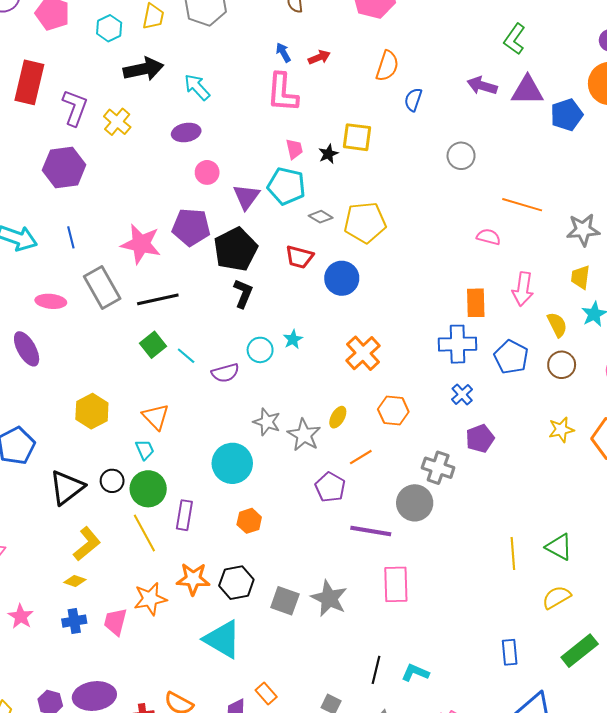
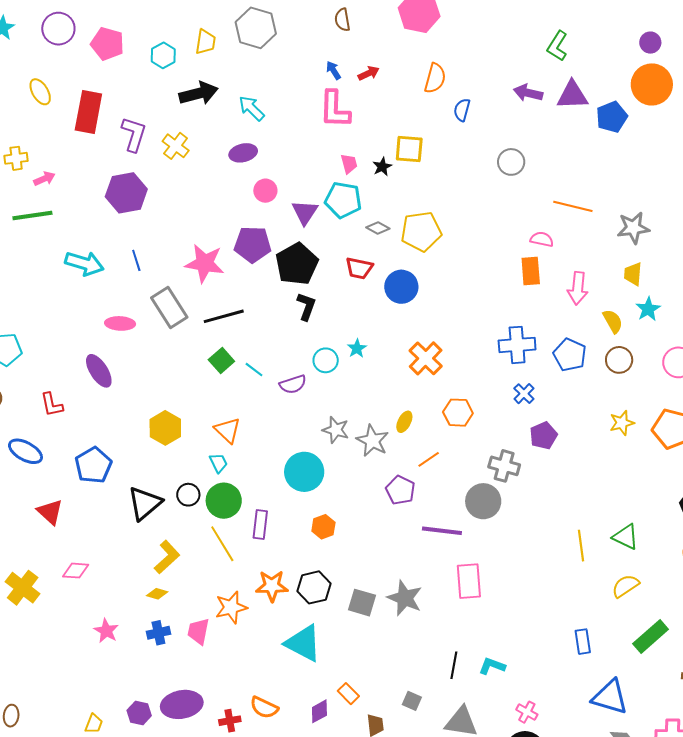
orange rectangle: (476, 303) -> (531, 271), moved

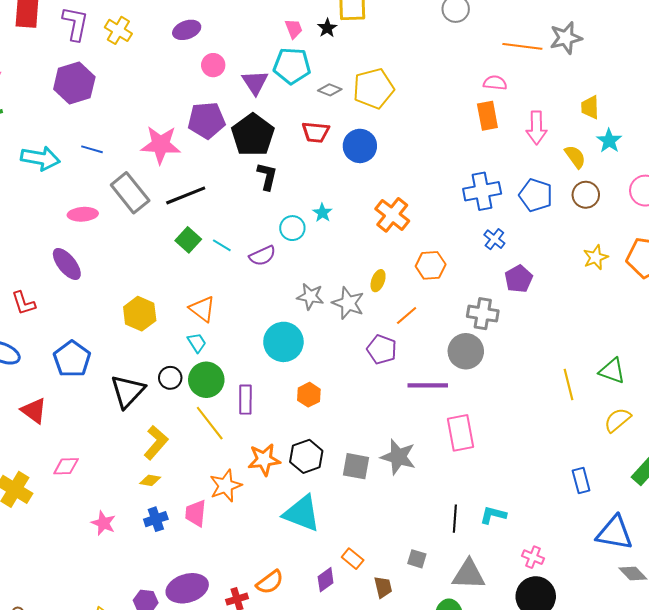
gray star: (633, 228) -> (566, 38), moved
blue line: (136, 260) -> (92, 149), turned -50
orange semicircle: (264, 708) -> (270, 582), turned -56

